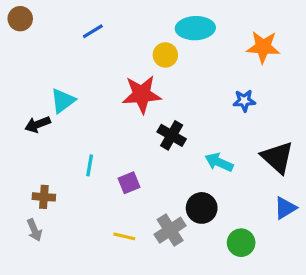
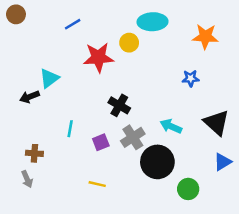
red star: (142, 94) -> (98, 57), moved
black cross: (172, 135) -> (119, 105), moved
black circle: (202, 208) -> (157, 162), size x1.4
gray cross: (170, 230) -> (133, 137), moved

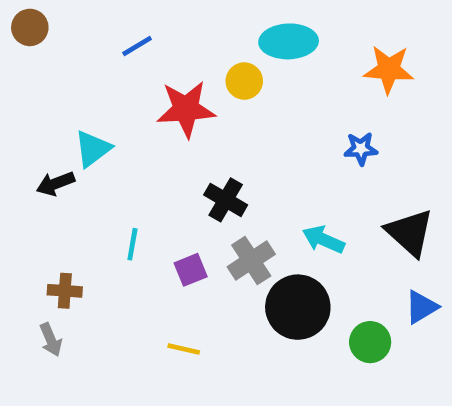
green circle: (188, 189) -> (370, 342), moved

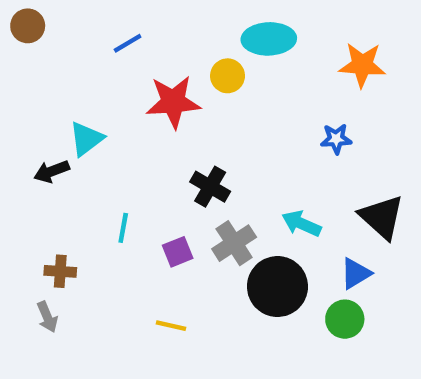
blue triangle: (421, 307) -> (356, 273), moved

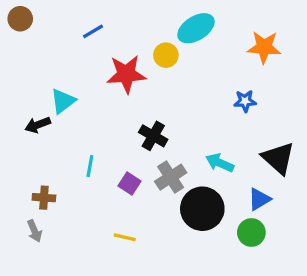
cyan ellipse: (269, 39) -> (196, 28), turned -30
purple square: (178, 252) -> (129, 183), turned -35

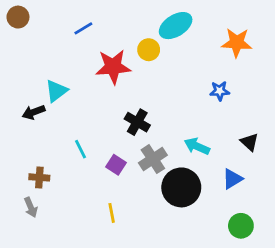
black triangle: (278, 158) -> (249, 142), size x0.6
cyan line: (90, 166) -> (80, 149), turned -36
green circle: (251, 232) -> (241, 226), moved
yellow line: (125, 237) -> (112, 213), turned 66

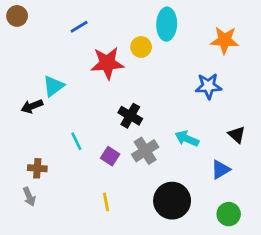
cyan ellipse: (176, 26) -> (167, 24), turned -56
blue star: (220, 91) -> (208, 86), size x1.4
black circle: (181, 187) -> (172, 201), moved

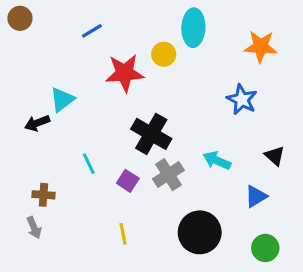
blue star: (208, 86) -> (242, 100), turned 30
black cross: (130, 116) -> (151, 134), size x1.4

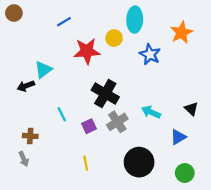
orange star: (261, 46) -> (181, 33), turned -30
blue star: (242, 100) -> (150, 54), moved
purple square: (128, 181) -> (89, 126), turned 32

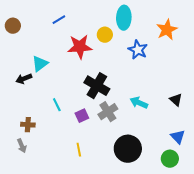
brown circle: (14, 13) -> (13, 26), moved
blue triangle: (178, 137) -> (178, 137), moved, turned -42

